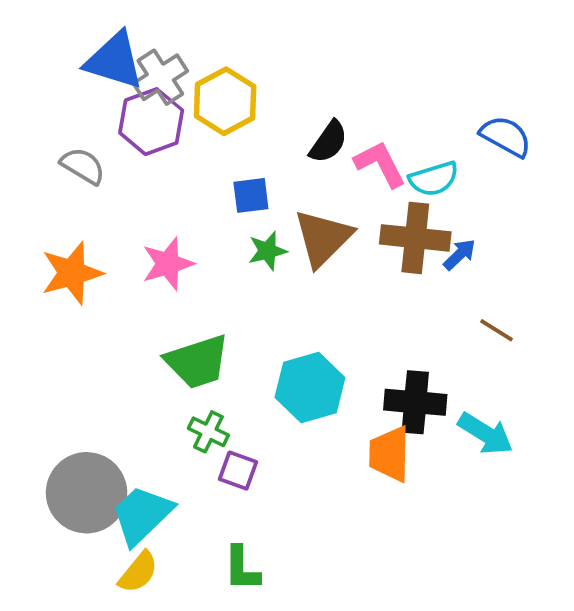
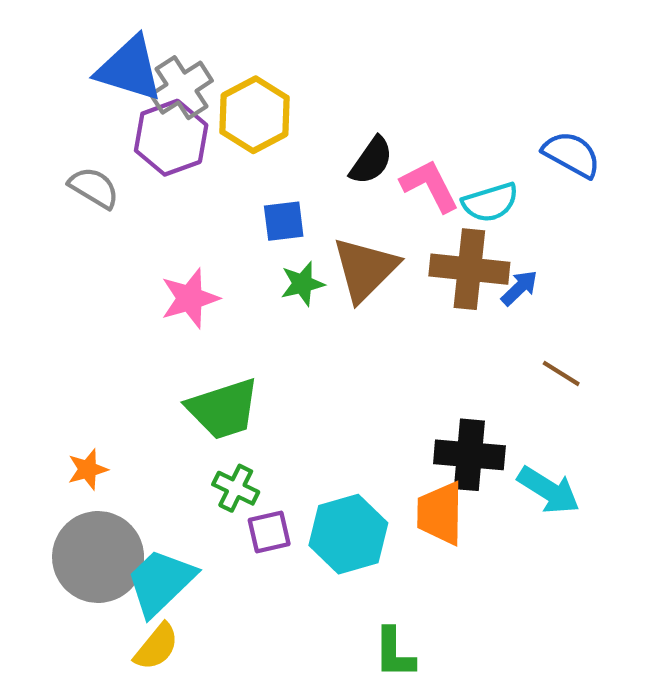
orange star: (72, 273) -> (88, 469), moved, size x0.6
cyan hexagon: (310, 387) -> (348, 534), moved
purple square: (238, 471) -> (269, 532), turned -33
green L-shape: (242, 568) -> (394, 653), moved

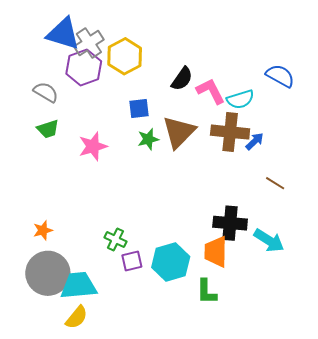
green trapezoid: (223, 409) -> (48, 129), moved, size x0.6
cyan trapezoid: (161, 582) -> (79, 286), turned 39
green L-shape: (394, 653) -> (207, 292), moved

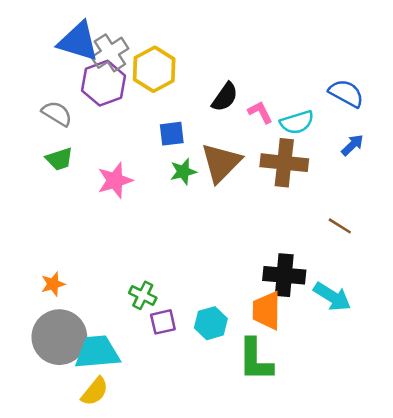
pink L-shape: (211, 91) -> (260, 112), size x0.7
blue arrow: (255, 141) -> (352, 145), moved
cyan hexagon: (171, 262) -> (211, 323), size x0.7
green L-shape: (207, 292) -> (255, 360), size x1.4

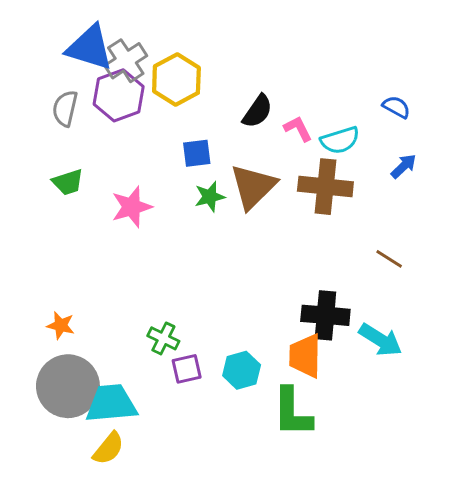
blue semicircle: (346, 93) -> (396, 107), size x0.7
gray semicircle: (57, 113) -> (65, 108), moved, turned -108
orange star: (53, 284) -> (61, 325), turned 30

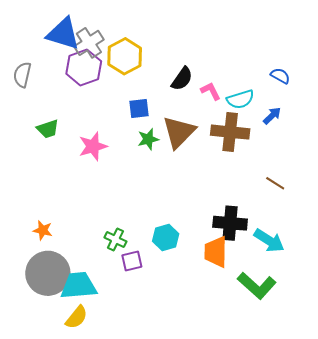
gray semicircle: (65, 108) -> (22, 75), moved
blue arrow: (404, 166) -> (272, 116), moved
cyan hexagon: (242, 370) -> (166, 237), moved
green L-shape: (292, 412) -> (257, 286), moved, turned -48

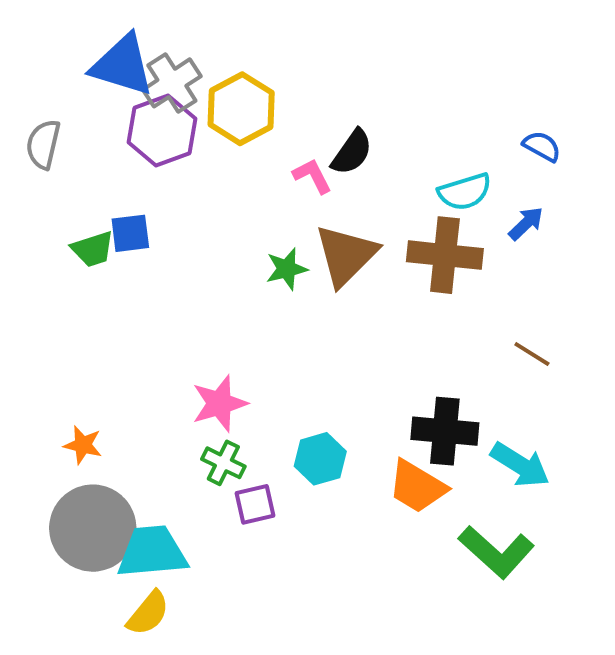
pink L-shape: (211, 91) -> (312, 176), moved
blue square: (139, 108) -> (130, 233), moved
pink star: (93, 146) -> (219, 403), moved
orange trapezoid: (216, 252) -> (417, 487), turned -60

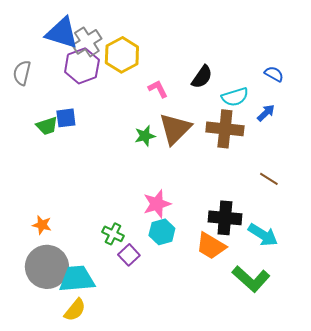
black semicircle: (352, 152) -> (202, 77), moved
pink star: (219, 403) -> (157, 204), moved
purple square: (255, 504) -> (129, 255), turned -30

